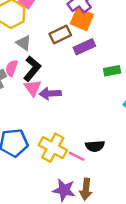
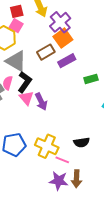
orange square: (82, 19) -> (63, 38), turned 36
gray triangle: (24, 43) -> (16, 61), size x1.6
purple arrow: (50, 93) -> (41, 102), turned -108
pink line: (77, 156) -> (62, 160), moved

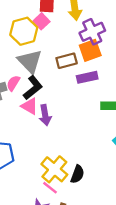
pink triangle: (26, 98) -> (30, 106), turned -35
black semicircle: (82, 142) -> (77, 174), turned -77
yellow cross: (47, 146) -> (54, 169), moved

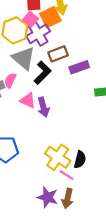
purple cross: (92, 32) -> (38, 34), moved
orange square: (90, 50) -> (50, 17), moved
black L-shape: (33, 88) -> (42, 73), moved
pink line: (50, 188) -> (67, 175), moved

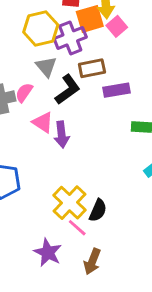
pink square: (30, 19) -> (117, 26), moved
gray triangle: (24, 58) -> (46, 67), size x0.7
brown arrow: (68, 198) -> (92, 261), moved

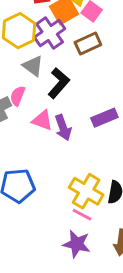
brown rectangle: (92, 68) -> (88, 43), moved
purple rectangle: (117, 90) -> (104, 118), moved
pink line: (77, 228) -> (82, 215), moved

